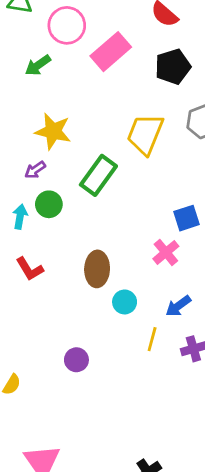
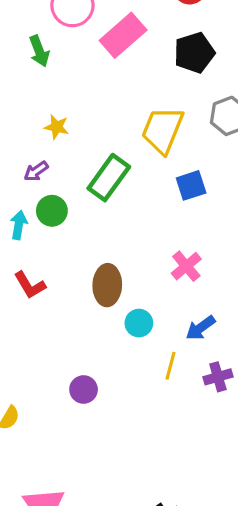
green arrow: (38, 65) -> (39, 51), turned -76
yellow star: (53, 131) -> (57, 127), size x0.6
blue square: (187, 218) -> (191, 185), moved

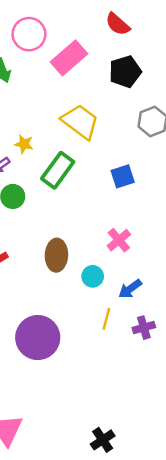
yellow star: (57, 127) -> (24, 144), moved
yellow trapezoid: (163, 130) -> (80, 122), moved, turned 105
cyan circle: (139, 323) -> (93, 276), moved
purple circle: (84, 389) -> (38, 338), size x2.0

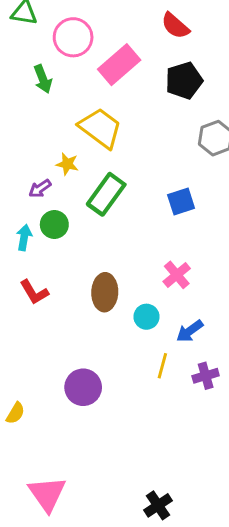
yellow trapezoid: (80, 122) -> (100, 128), moved
purple circle: (38, 338) -> (83, 387), size x0.7

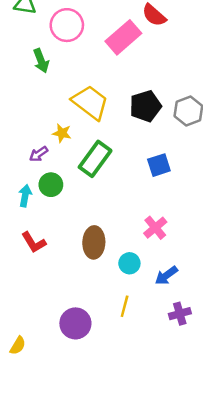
pink rectangle: (119, 65) -> (123, 37), moved
black pentagon: (184, 80) -> (145, 106), moved
yellow line: (162, 366) -> (125, 306), moved

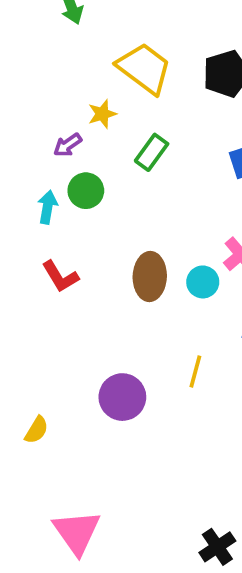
yellow star: (62, 133) -> (102, 114), turned -30
green rectangle: (95, 159) -> (152, 152), size x0.7
cyan circle: (129, 263) -> (203, 282), moved

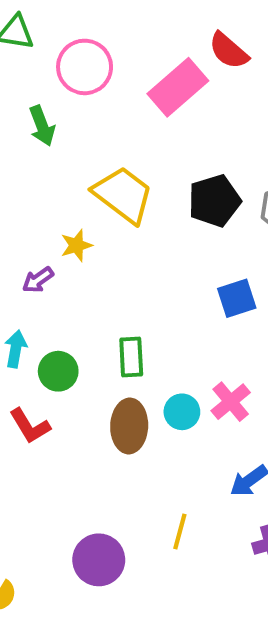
green rectangle: (152, 152) -> (131, 357), moved, turned -39
green circle: (86, 191) -> (58, 371), moved
cyan circle: (203, 282) -> (182, 412), moved

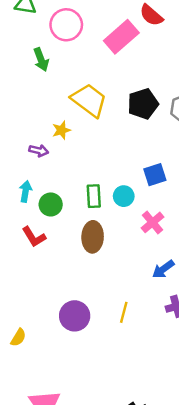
purple arrow: (38, 280) -> (39, 151), turned -132
blue square: (237, 298) -> (155, 175), moved
cyan circle: (182, 412) -> (124, 196), moved
yellow line: (180, 531) -> (124, 312), moved

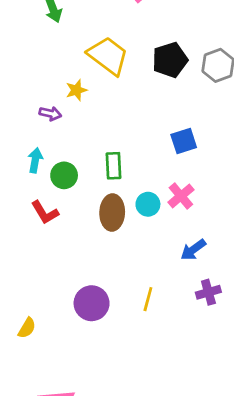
cyan circle: (124, 196) -> (148, 204), moved

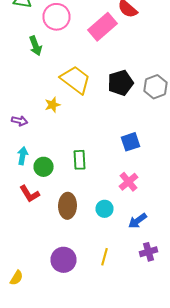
purple arrow: (50, 113) -> (20, 121), moved
cyan circle: (148, 204) -> (104, 209), moved
brown ellipse: (112, 212) -> (68, 206), moved

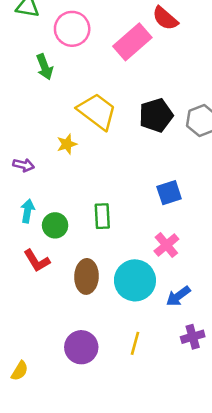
cyan circle: (104, 209) -> (135, 280), size x1.8

